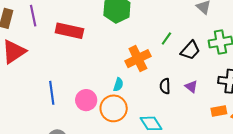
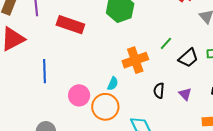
blue line: (52, 93) -> (45, 71), moved

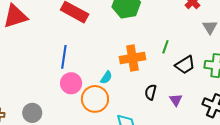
green line: (166, 43) -> (165, 47), turned -32
blue line: (45, 71) -> (64, 57), moved

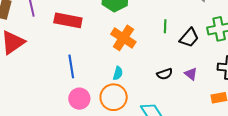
orange cross: (132, 58) -> (123, 38), moved, turned -30
pink circle: (71, 83) -> (79, 99), moved
black semicircle: (151, 92) -> (165, 74), turned -105

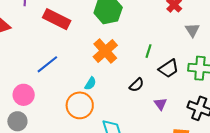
blue line: (71, 66) -> (47, 64), turned 45
black semicircle: (165, 74) -> (137, 85), moved, turned -42
pink circle: (79, 99) -> (24, 95), moved

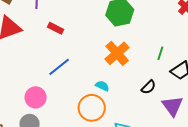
red rectangle: (57, 19) -> (56, 28), moved, size x0.6
cyan semicircle: (90, 83) -> (102, 86), turned -96
purple triangle: (160, 104) -> (172, 106), size x1.6

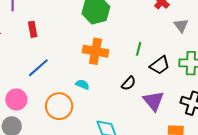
red rectangle: (56, 28) -> (33, 29), turned 56
orange cross: (117, 53) -> (95, 51), turned -35
orange circle: (92, 108) -> (59, 106), moved

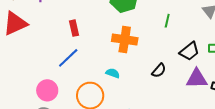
red rectangle: (33, 29) -> (74, 28), moved
green line: (139, 49) -> (167, 21), moved
purple triangle: (154, 101) -> (197, 79), moved, turned -50

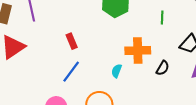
orange cross: (125, 40) -> (138, 51), moved
cyan semicircle: (113, 73) -> (116, 71), moved, turned -80

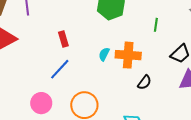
black semicircle: (163, 68) -> (144, 82), moved
cyan semicircle: (116, 71) -> (104, 54), moved

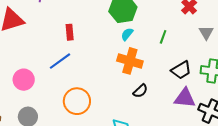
cyan semicircle: (104, 54) -> (127, 34), moved
pink circle: (41, 103) -> (24, 80), moved

